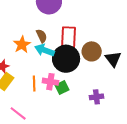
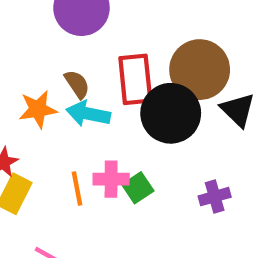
orange star: (22, 45) -> (38, 109), turned 30
brown circle: (92, 51) -> (200, 70), moved, size x1.4
black circle: (66, 59) -> (171, 113), moved

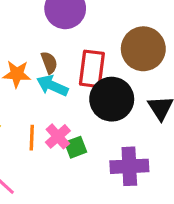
brown circle: (200, 70) -> (143, 49), moved
pink cross: (111, 179) -> (58, 136), turned 35
purple cross: (215, 197) -> (129, 166), size x1.6

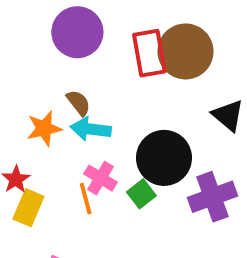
red rectangle: (92, 69) -> (149, 53), moved
black circle: (112, 99) -> (164, 158), moved
pink cross: (58, 136) -> (100, 178), moved

